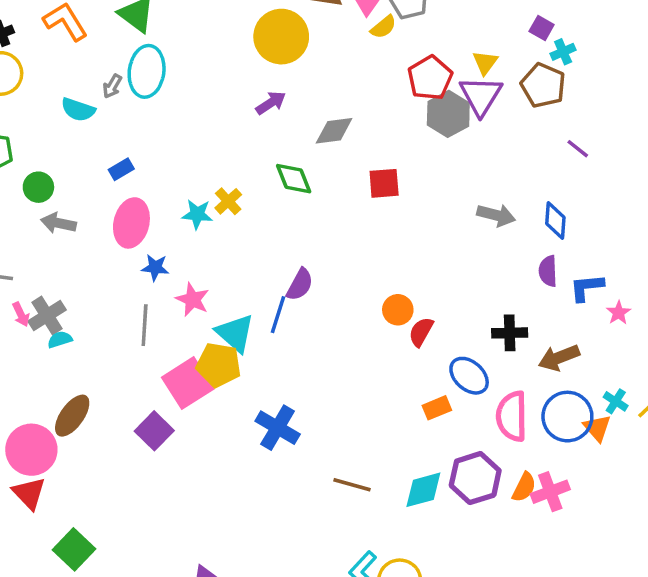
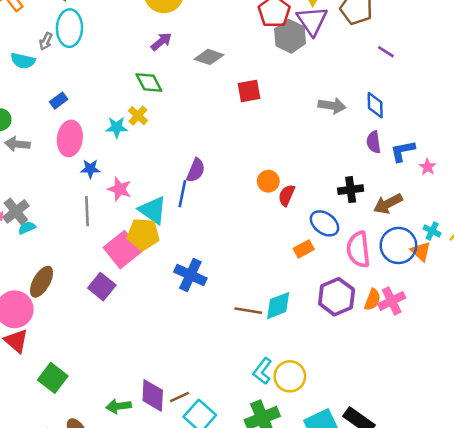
gray diamond: (334, 131) -> (209, 57), turned 32
green diamond: (294, 179) -> (149, 83), moved
cyan diamond: (423, 490) -> (278, 306), moved

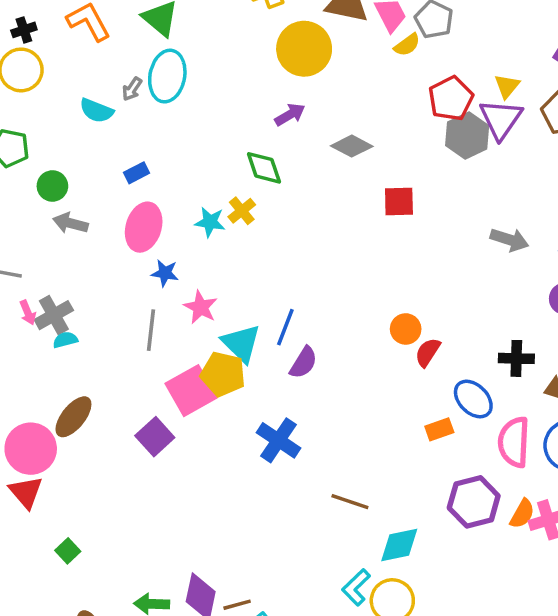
purple semicircle: (196, 170) -> (304, 363), moved
cyan diamond: (278, 306) -> (399, 545), moved
green square: (53, 378) -> (68, 551), size x0.6

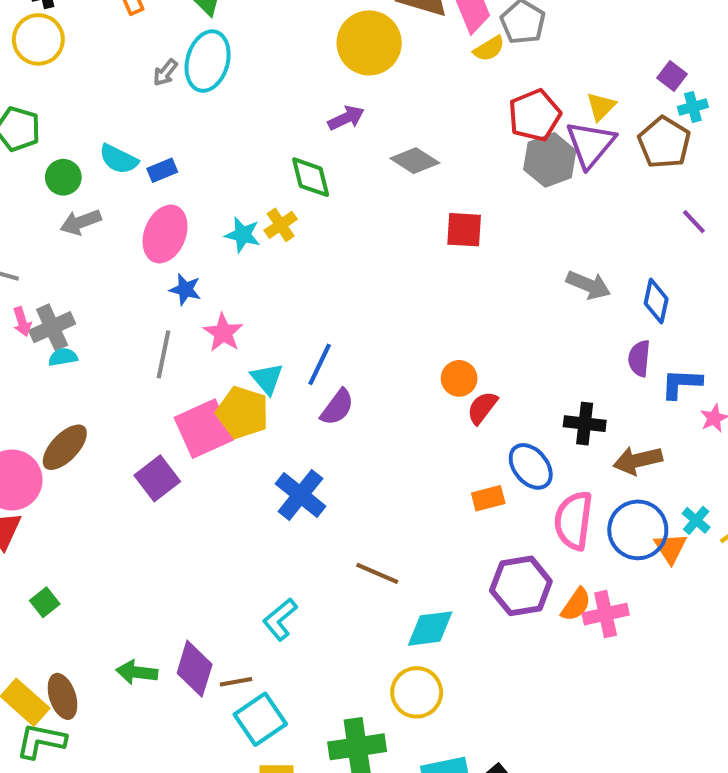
cyan semicircle: (97, 111) -> (119, 159), moved
gray arrow: (71, 223) -> (81, 222), turned -40
cyan triangle: (241, 343) -> (267, 379), size x0.7
cyan L-shape: (356, 587) -> (280, 619), moved

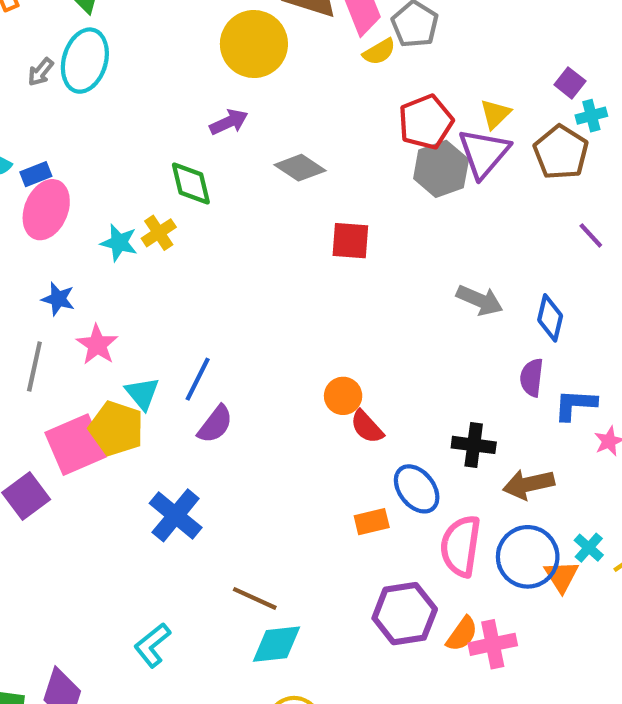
pink ellipse: (165, 234) -> (46, 210), moved
red semicircle: (482, 408) -> (367, 427), turned -81
cyan diamond: (430, 629) -> (277, 644), moved

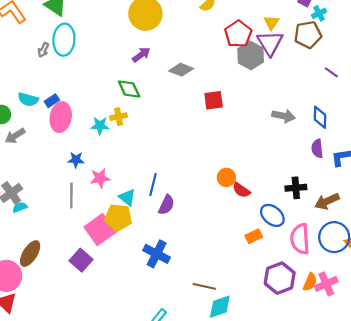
brown pentagon: (561, 152) -> (308, 35), turned -30
yellow cross: (159, 233) -> (119, 117), turned 35
pink star: (97, 345) -> (100, 178), turned -30

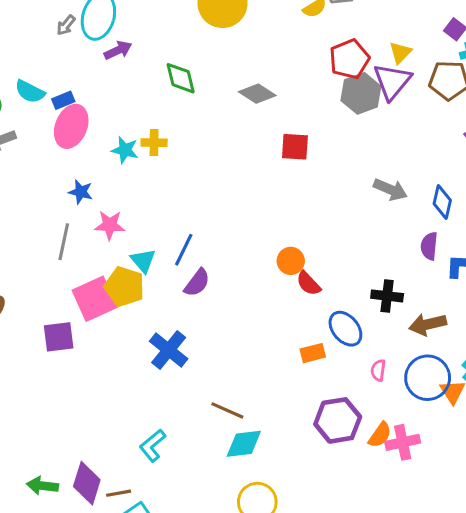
purple arrow: (141, 55) -> (118, 50), moved
green diamond: (129, 89) -> (181, 78), moved
pink semicircle: (300, 239) -> (378, 370), size x0.5
purple square: (81, 260) -> (59, 337), turned 30

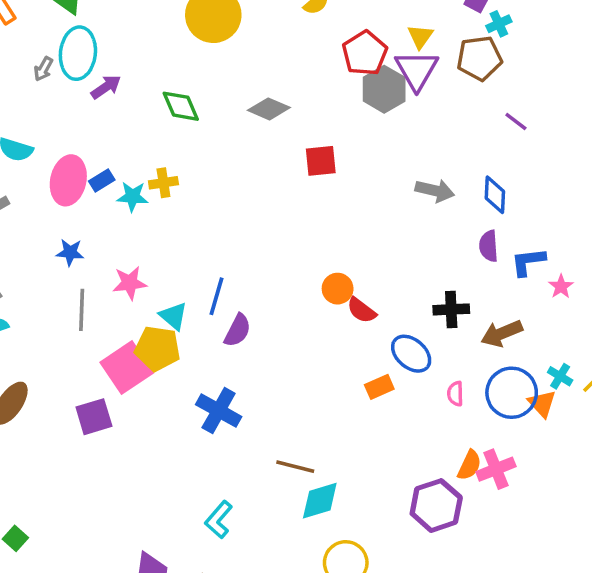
blue rectangle: (63, 100) -> (102, 180), moved
blue star: (81, 192) -> (70, 252), moved
purple hexagon: (338, 420) -> (436, 506), moved

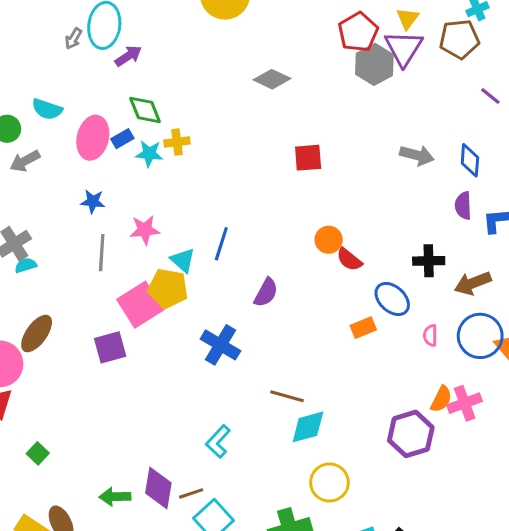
green diamond: (181, 106) -> (145, 110), moved
red square: (321, 161) -> (308, 158), moved
purple semicircle: (238, 330) -> (266, 293), moved

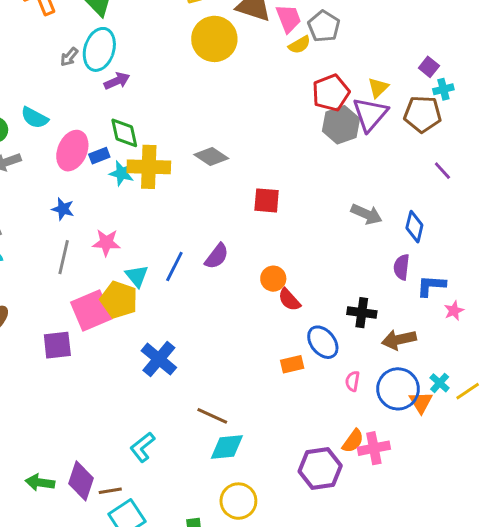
gray diamond: (272, 79) -> (211, 156), moved
yellow cross: (177, 142) -> (149, 167), size x1.8
purple semicircle: (266, 293) -> (217, 256), moved

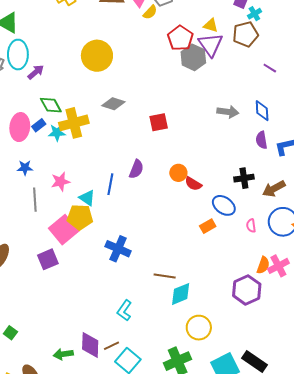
yellow circle: (214, 39) -> (97, 56), moved
yellow triangle: (378, 88) -> (211, 25), turned -42

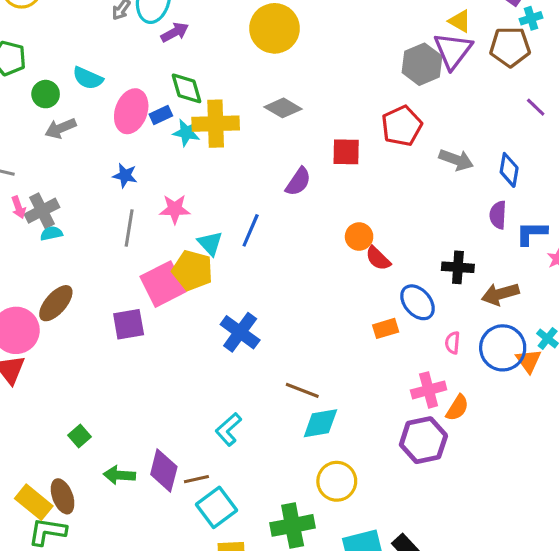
red pentagon: (180, 38) -> (402, 126), moved
purple semicircle: (136, 169) -> (298, 182), moved
pink cross: (278, 266) -> (429, 390), moved
green square: (10, 333) -> (79, 436), moved

